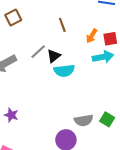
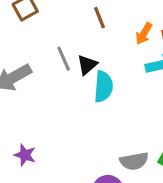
gray line: (38, 52) -> (64, 59), turned -70
cyan semicircle: (64, 71) -> (103, 87), turned -78

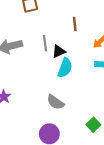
gray semicircle: (134, 161) -> (55, 102), moved, turned 30

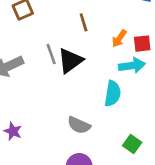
black triangle: (59, 51) -> (70, 61), size x1.5
cyan semicircle: (65, 68) -> (113, 94), moved

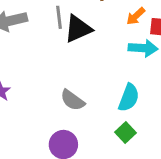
cyan semicircle: (113, 94) -> (129, 98), moved

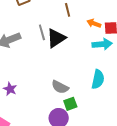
orange arrow: (136, 16) -> (94, 23), turned 72
green square: (125, 133) -> (70, 104), moved, turned 32

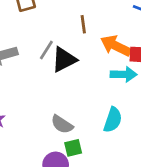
orange arrow: (94, 23) -> (116, 46), size x1.6
gray line: (42, 32) -> (46, 50), turned 42

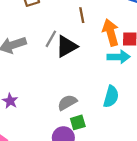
orange arrow: (116, 46) -> (111, 32), turned 50
gray semicircle: (62, 124) -> (67, 102), turned 120

